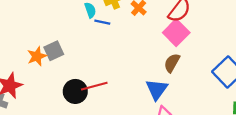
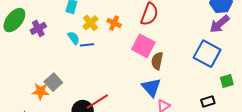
pink square: (176, 33) -> (143, 46), moved
orange star: (37, 56) -> (41, 91), turned -30

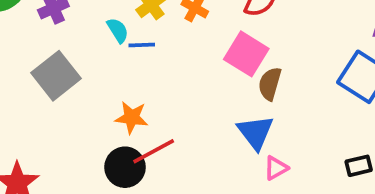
gray square: (53, 82) -> (56, 76), moved, size x1.4
orange star: (41, 91) -> (132, 118), moved

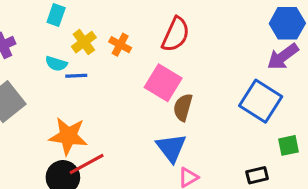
cyan semicircle: (118, 30) -> (56, 64), turned 140
orange star: (132, 118) -> (68, 136), size x1.4

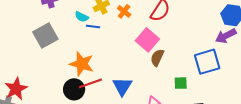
blue square: (261, 101) -> (207, 62), turned 32
green square: (289, 145) -> (181, 83), moved
blue triangle: (171, 148) -> (122, 86), moved

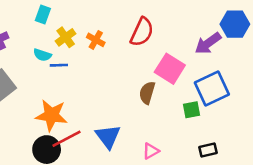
purple arrow: (226, 36) -> (208, 43), moved
pink square: (147, 40) -> (170, 69), moved
green square: (181, 83) -> (192, 110), moved

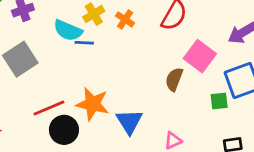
cyan semicircle: (42, 55) -> (68, 30), size x1.5
orange star: (51, 115) -> (93, 104), moved
red line: (66, 139) -> (49, 108), moved

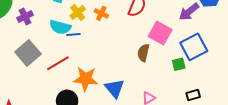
red line: (49, 108) -> (58, 63), moved

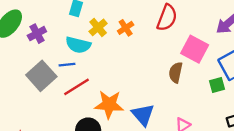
orange cross: (101, 13) -> (126, 28), turned 32
blue line: (73, 35) -> (67, 65), moved

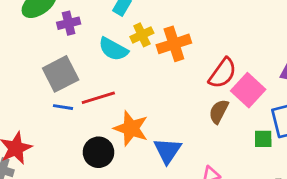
red semicircle: (167, 18) -> (223, 73), moved
orange cross: (126, 28) -> (174, 44), size x1.6
blue line: (67, 65) -> (63, 107), moved

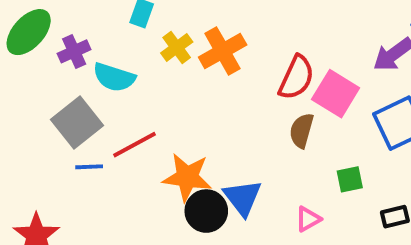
cyan semicircle: (113, 49) -> (114, 77), moved
green square: (263, 139) -> (350, 179), moved
black circle: (98, 152) -> (206, 211), moved

